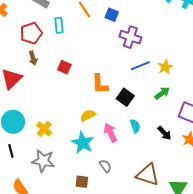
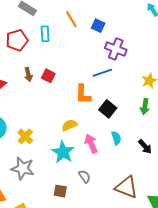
brown arrow: (33, 58) -> (28, 74), moved
blue line: (140, 66) -> (102, 73), moved
green arrow: (162, 93) -> (145, 107), turned 133

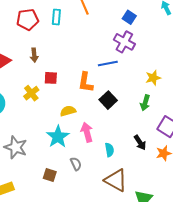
blue square: (98, 26) -> (129, 17), moved
red square: (48, 76) -> (51, 78), moved, turned -32
yellow cross: (25, 136) -> (31, 93), moved
cyan semicircle: (116, 138) -> (109, 150), moved

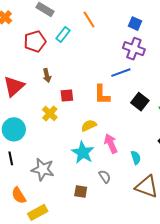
cyan rectangle: (56, 17) -> (63, 34), turned 42
black square: (108, 100) -> (140, 102), moved

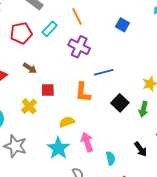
purple cross: (134, 49) -> (79, 47), moved
brown arrow: (47, 75) -> (30, 68), turned -48
gray star: (43, 169) -> (15, 146), moved

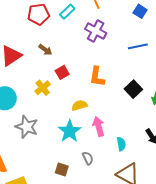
blue line: (104, 72) -> (138, 46), moved
red square: (48, 90) -> (62, 72), turned -32

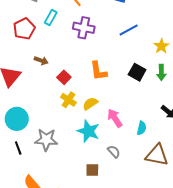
yellow cross: (43, 88) -> (68, 100), moved
cyan semicircle: (121, 144) -> (142, 128), turned 40

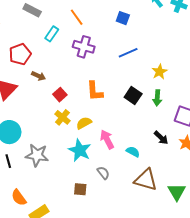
red pentagon: (24, 29) -> (20, 54), moved
cyan semicircle: (142, 128) -> (133, 152), turned -80

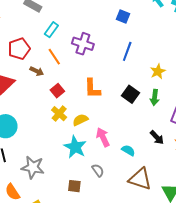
orange line: (77, 17) -> (54, 57), moved
blue line: (128, 53) -> (127, 51), turned -48
gray star: (37, 155) -> (33, 167), moved

